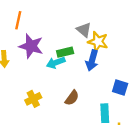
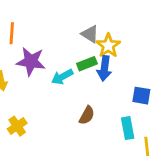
yellow star: (98, 42) -> (108, 46), turned 30
green rectangle: (65, 52) -> (87, 64), moved
yellow cross: (33, 99) -> (17, 126), moved

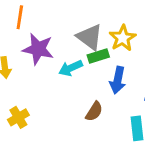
gray triangle: (90, 34) -> (90, 37), moved, size x1.4
blue arrow: (104, 68) -> (118, 80), moved

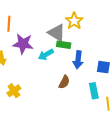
yellow star: (123, 38) -> (74, 21), moved
green rectangle: (98, 56) -> (64, 45), turned 32

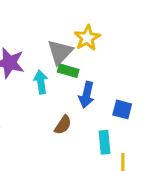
gray triangle: (57, 33) -> (60, 52), turned 36
cyan arrow: (46, 55) -> (41, 82), turned 105

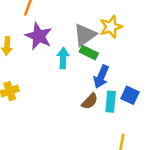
brown semicircle: (63, 125) -> (90, 101), moved
cyan rectangle: (105, 142) -> (111, 102), moved

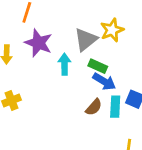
green rectangle: (89, 53) -> (98, 66), moved
blue arrow: (101, 77) -> (104, 81), turned -80

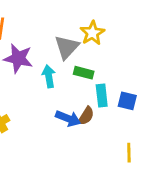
blue arrow: (104, 81) -> (68, 118), moved
cyan rectangle: (115, 107) -> (102, 95), moved

